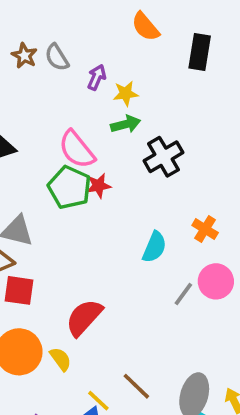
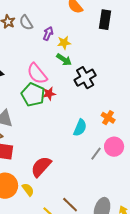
green arrow: (126, 124) -> (64, 60), turned 49

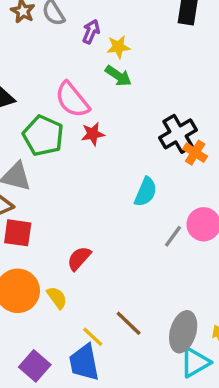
black cross: (85, 78) -> (178, 134), moved
green pentagon: (33, 95) -> (43, 136), moved
orange cross: (108, 118) -> (195, 153), moved
red semicircle: (41, 167) -> (79, 258), size x0.7

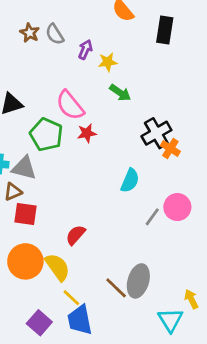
green arrow: (118, 76) -> (120, 93), moved
yellow semicircle: (57, 298) -> (57, 267), size x1.5
gray ellipse: (183, 332) -> (138, 281), moved
yellow line: (93, 337) -> (71, 298), moved
cyan triangle: (195, 362) -> (170, 320), turned -32

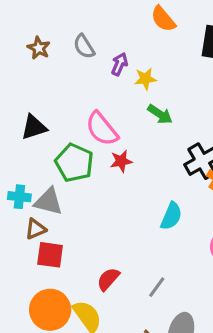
brown star: (30, 33) -> (39, 48), moved
gray line: (152, 217) -> (157, 287), moved

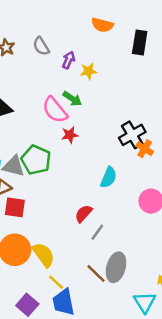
orange semicircle: (163, 19) -> (102, 25), turned -35
green arrow: (160, 114) -> (72, 99), moved
green pentagon: (74, 163) -> (36, 160), moved
red semicircle: (108, 279) -> (84, 214), moved

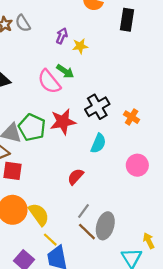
gray semicircle: (41, 46) -> (23, 23), moved
red star: (70, 135) -> (63, 122), moved, size x1.6
black cross: (132, 135) -> (97, 107), moved
gray line: (97, 232) -> (84, 211), moved

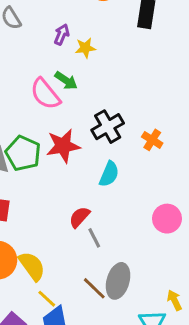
pink circle: (137, 165) -> (167, 219), moved
gray line: (84, 211) -> (94, 238), moved, turned -63

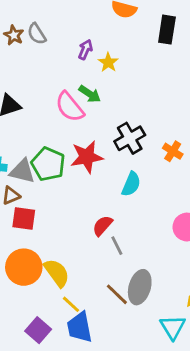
yellow star: (85, 48) -> (108, 62), turned -30

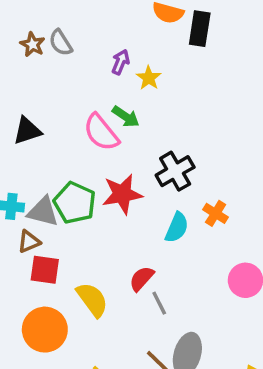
black rectangle: (167, 30) -> (200, 29), moved
orange cross: (173, 151) -> (216, 213), moved
yellow semicircle: (57, 273) -> (92, 300), moved

